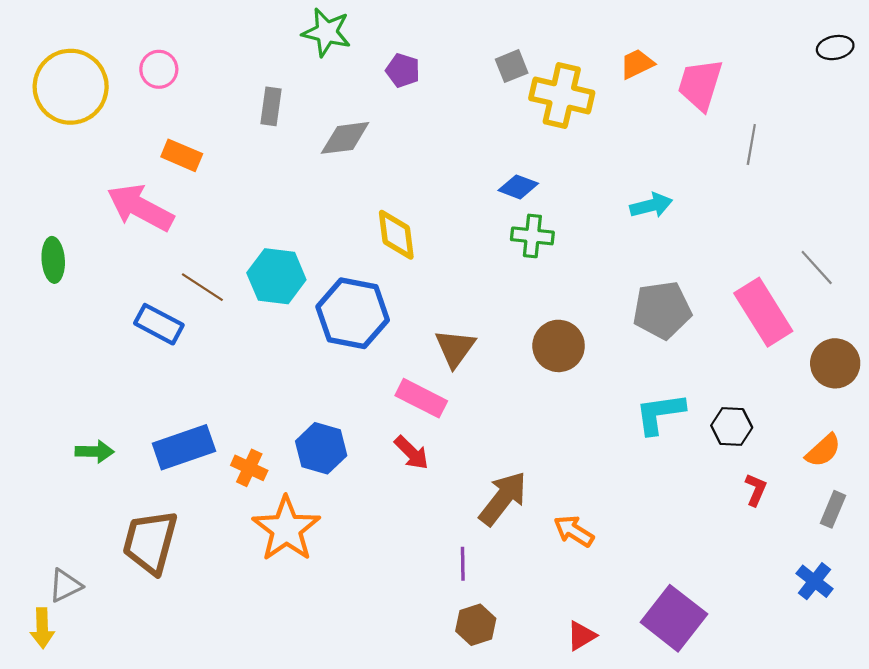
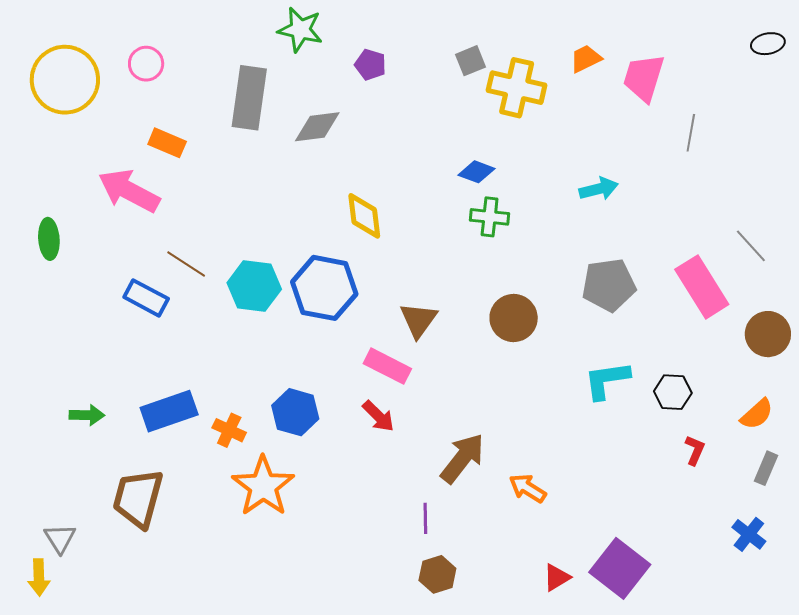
gray rectangle: (271, 106) -> (249, 98), size x1.8
cyan hexagon: (276, 276) -> (254, 286), moved
gray triangle: (65, 586) -> (60, 538), turned -36
red triangle: (581, 636) -> (557, 577), moved

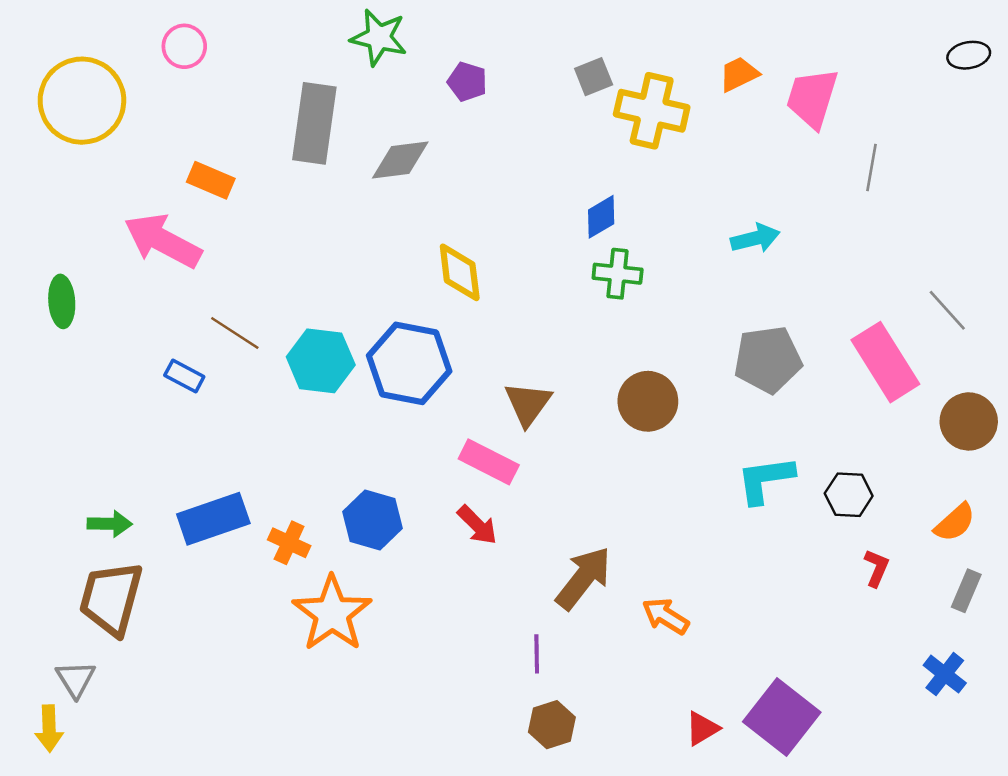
pink circle: (146, 64) -> (184, 46), moved
blue diamond: (476, 172) -> (601, 217), turned -51
blue rectangle: (146, 298) -> (184, 376), size x0.7
brown trapezoid: (138, 498) -> (111, 598), moved

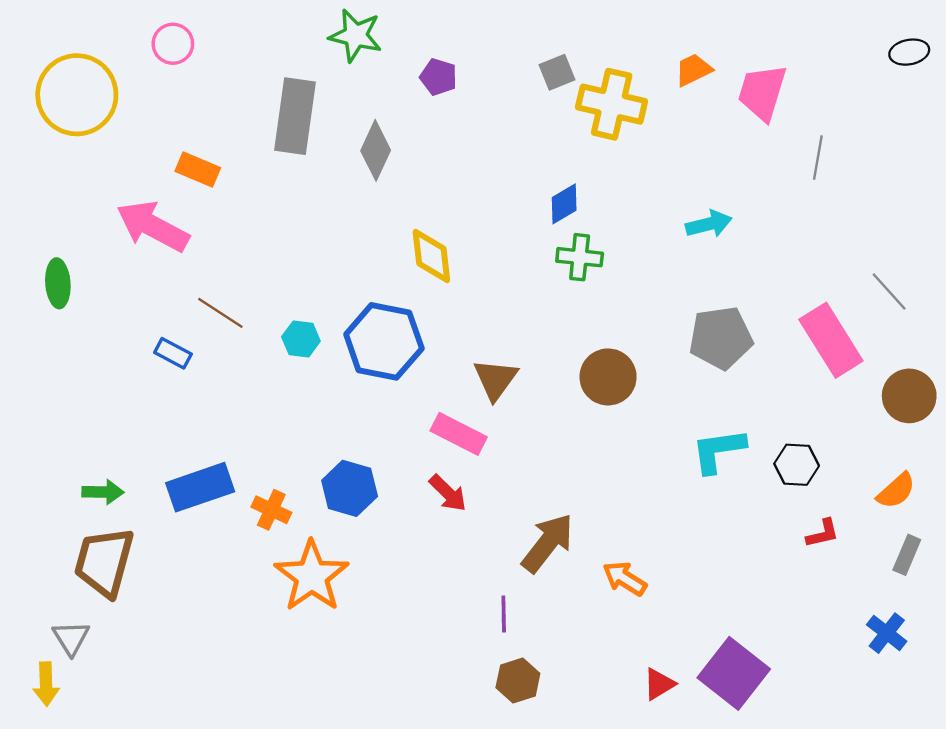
gray diamond: (400, 160) -> (376, 150), turned -58
cyan hexagon: (321, 361) -> (301, 339), size x0.6
red L-shape: (877, 568) -> (823, 533), turned 54

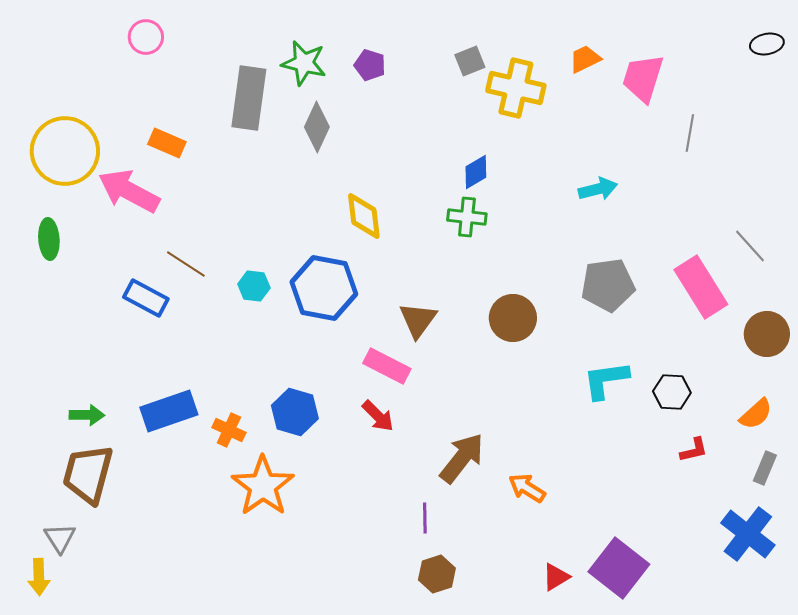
green star: (355, 35) -> (304, 63), moved
yellow circle: (77, 95) -> (65, 151), moved
green cross: (580, 257) -> (467, 217), moved
blue rectangle: (173, 353) -> (146, 298), size x1.4
blue cross: (887, 633) -> (748, 534), size x1.6

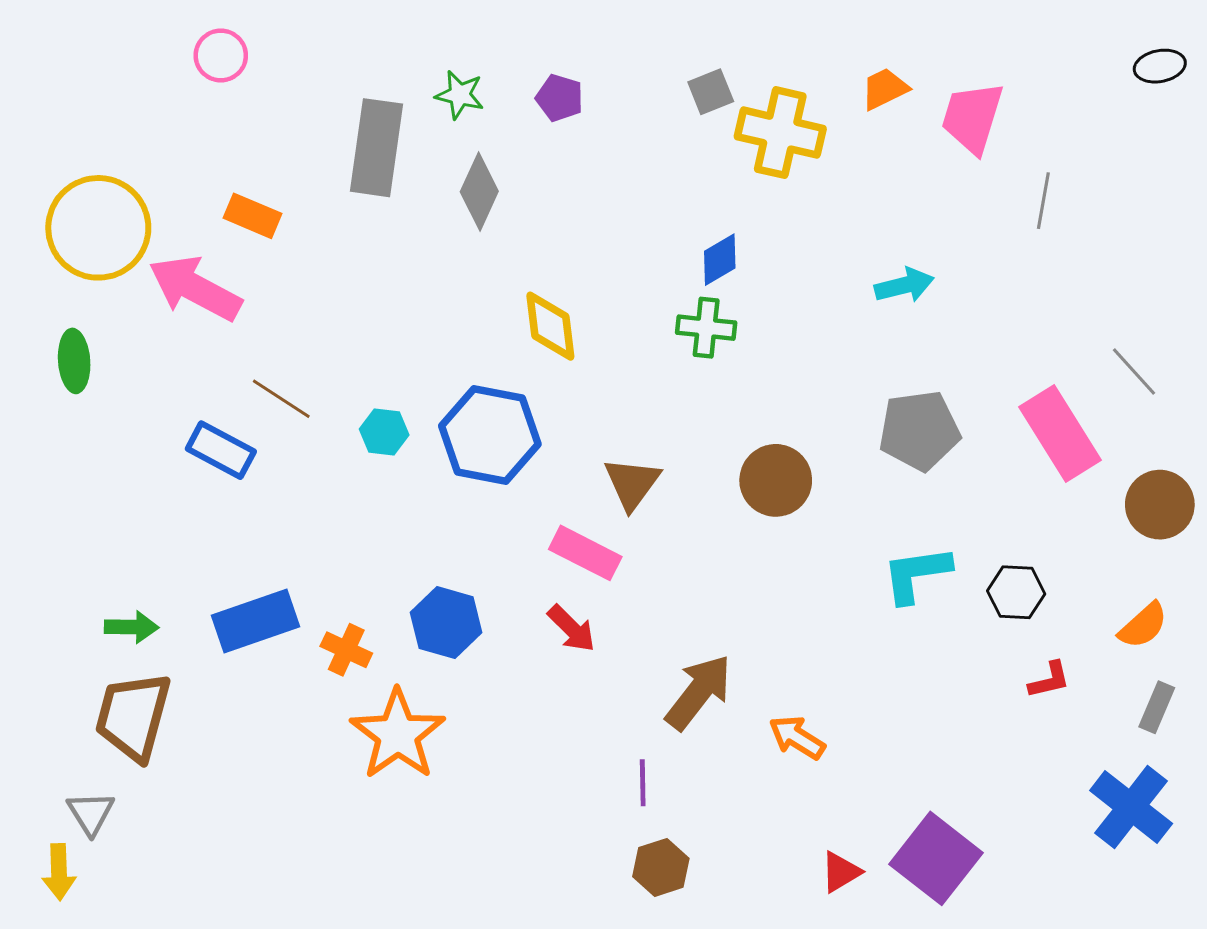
green star: (304, 63) -> (460, 95), size x0.7

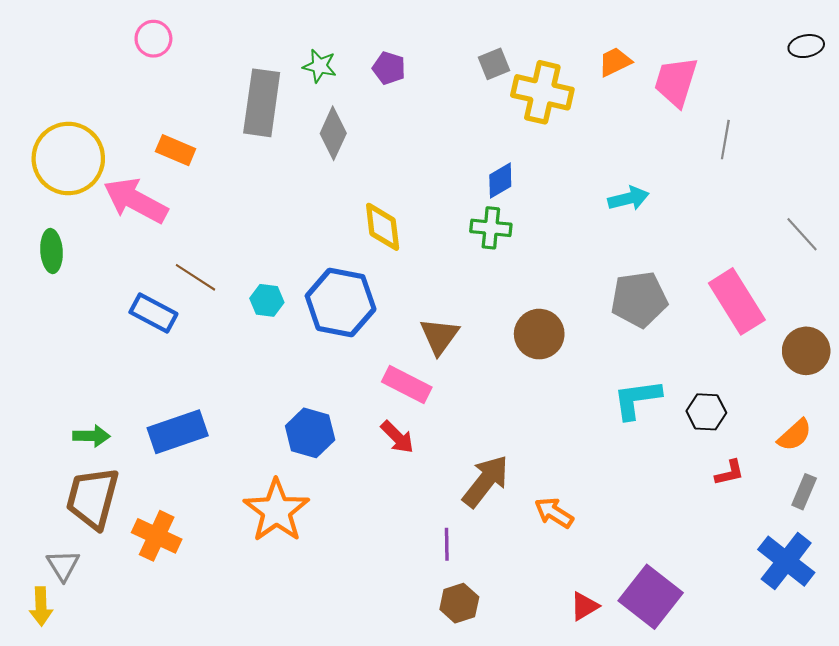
gray line: (1134, 372) -> (802, 234), moved
orange cross: (346, 650) -> (157, 536), moved, size x1.4

